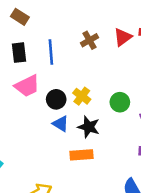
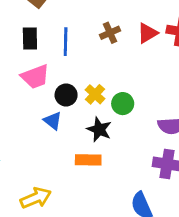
green circle: (120, 102) -> (123, 104), moved
blue triangle: (61, 124) -> (53, 121), moved

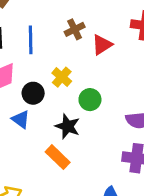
red triangle: (147, 33) -> (102, 45), moved
yellow cross: (95, 94) -> (62, 77), moved
orange rectangle: (88, 160) -> (58, 157), turned 45

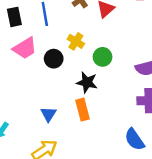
blue triangle: (21, 119) -> (48, 114), moved, turned 35
orange rectangle: (58, 157) -> (82, 110), turned 40

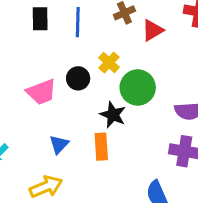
pink trapezoid: (25, 48) -> (41, 92), moved
green circle: (103, 57) -> (138, 88), size x1.5

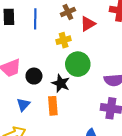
yellow cross: (109, 63) -> (64, 40), moved, turned 32
black circle: (78, 78) -> (34, 76), moved

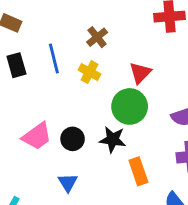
red triangle: (88, 24) -> (140, 73), moved
yellow cross: (64, 40) -> (90, 72), moved, turned -32
orange rectangle: (53, 106) -> (138, 171), moved

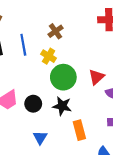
red triangle: (140, 73) -> (96, 77), moved
green circle: (130, 106) -> (63, 77), moved
blue triangle: (68, 183) -> (40, 137), moved

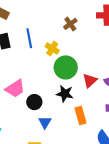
brown cross: (56, 31) -> (70, 24), moved
red triangle: (96, 77) -> (90, 81), moved
black circle: (33, 104) -> (34, 102), moved

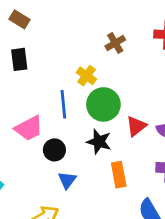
blue line: (29, 38) -> (63, 104), moved

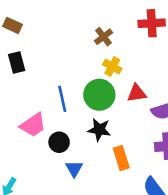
yellow cross: (86, 76) -> (112, 67), moved
red triangle: (136, 126) -> (137, 93), moved, turned 36

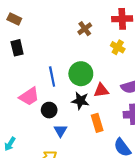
yellow cross: (112, 67) -> (118, 47), moved
red triangle: (137, 93) -> (101, 90), moved

